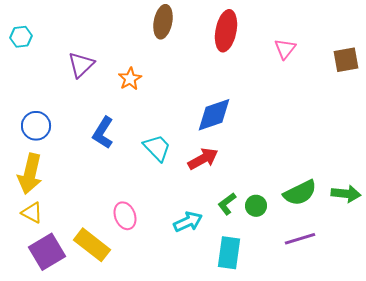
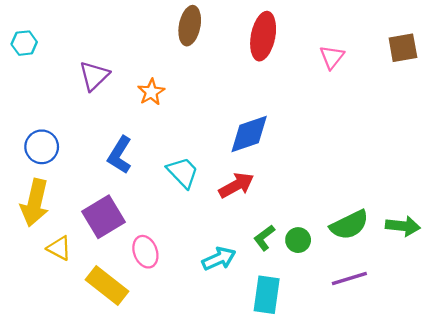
brown square: (346, 60) -> (403, 48), moved
yellow triangle: (32, 213) -> (59, 248), moved
purple square: (47, 252) -> (103, 217), moved

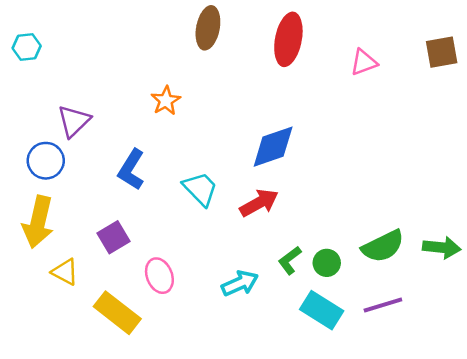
pink triangle: (332, 57) -> (364, 62), turned 32
purple triangle: (94, 76) -> (74, 121), moved
purple square: (103, 217) -> (113, 237), size x0.7
cyan rectangle: (267, 295) -> (322, 310), moved, turned -66

